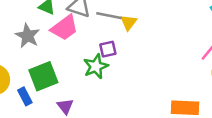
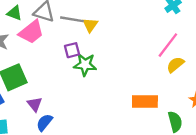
green star: (96, 66) -> (85, 65), moved, turned 30

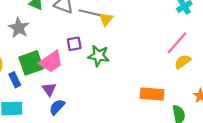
pink trapezoid: (31, 32) -> (51, 62), moved
purple square: (72, 50) -> (74, 44), moved

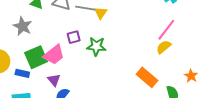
yellow semicircle: (183, 62) -> (164, 47), moved
blue rectangle: (15, 80) -> (22, 73), turned -48
orange rectangle: (152, 94) -> (147, 77), turned 40

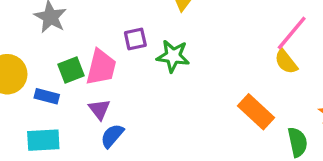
yellow semicircle: (164, 47) -> (286, 62), turned -91
pink trapezoid: (54, 55) -> (101, 67), turned -40
green square: (36, 57) -> (71, 70), size x0.7

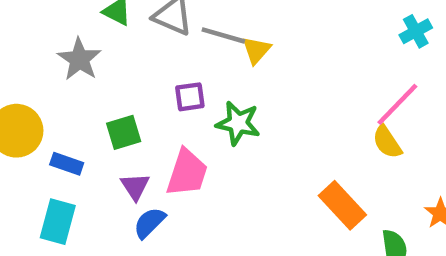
pink trapezoid: (101, 67) -> (187, 173), moved
green square: (71, 70) -> (124, 132), moved
cyan rectangle: (43, 140) -> (58, 222), turned -76

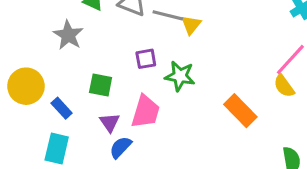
green square: (124, 132) -> (101, 85), turned 30
blue rectangle: (67, 164) -> (62, 108), turned 30
orange rectangle: (342, 205) -> (240, 111), moved

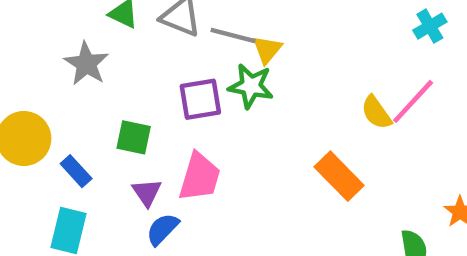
purple square: (146, 59) -> (200, 99), size x1.4
green star: (180, 76) -> (251, 86), moved
yellow semicircle: (284, 86) -> (376, 112), moved

